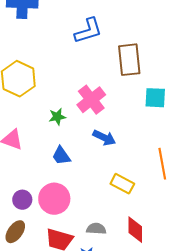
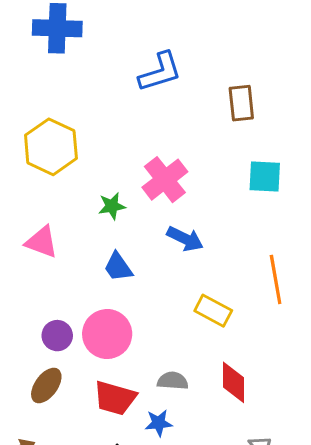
brown rectangle: (129, 60) -> (241, 103), moved, size x0.7

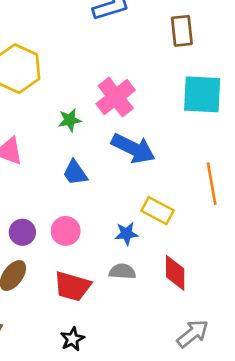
cyan square: (265, 176) -> (202, 94), size x1.4
blue arrow: (185, 239) -> (133, 148), size x1.4
pink circle: (107, 334) -> (66, 231), size x0.7
blue star: (159, 423) -> (126, 234), moved

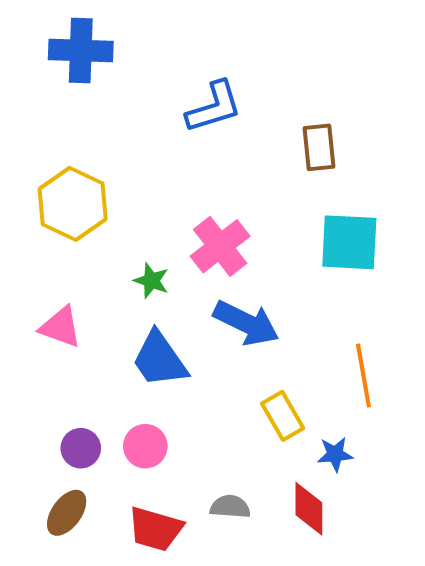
green star: (70, 120) -> (151, 281), turned 30
blue trapezoid: (75, 173) -> (159, 359), size x1.5
yellow rectangle: (158, 211) -> (283, 416), turned 32
blue star: (126, 234) -> (335, 454), moved

